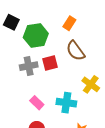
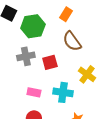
red square: (50, 63) -> (50, 62), moved
pink rectangle: (37, 103) -> (34, 92), turned -32

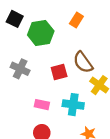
brown semicircle: (72, 41) -> (83, 62), moved
gray cross: (26, 56) -> (20, 69), moved, turned 36

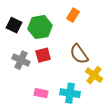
black square: (15, 19) -> (14, 25), moved
red square: (59, 72) -> (43, 55), moved

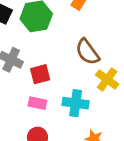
red square: (43, 55) -> (40, 74), moved

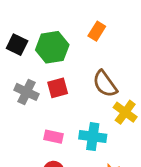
red square: (40, 74) -> (58, 88), moved

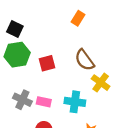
green hexagon: (52, 47) -> (17, 55), moved
gray cross: (26, 92) -> (22, 100), moved

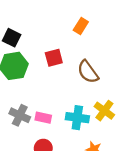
red square: (47, 63) -> (54, 58), moved
yellow cross: (101, 83) -> (104, 111), moved

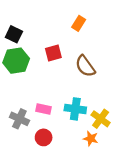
yellow cross: (104, 111) -> (101, 119), moved
gray cross: (20, 115) -> (19, 119), moved

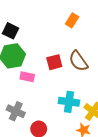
red square: (53, 53) -> (54, 62), moved
pink rectangle: (44, 109) -> (27, 77), moved

